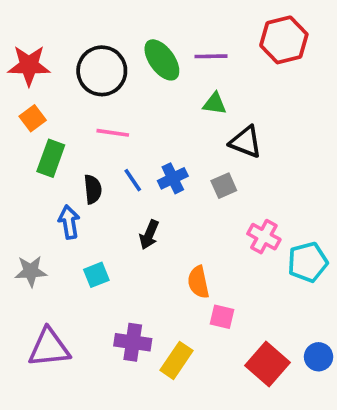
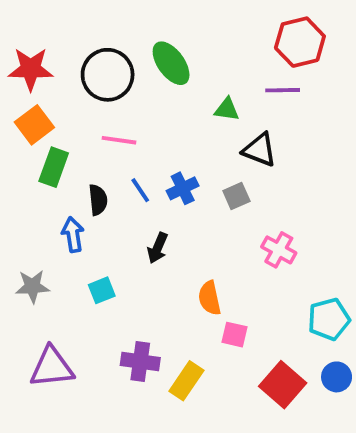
purple line: (211, 56) -> (283, 90), moved
orange square: (33, 118) -> (34, 125), size x1.4
cyan pentagon: (308, 262) -> (329, 319), moved

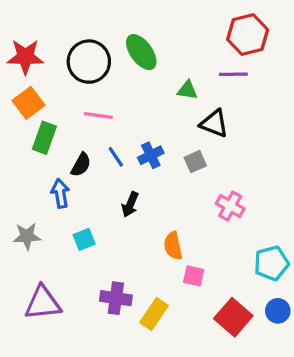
black semicircle: (98, 200) -> (81, 165), turned 35

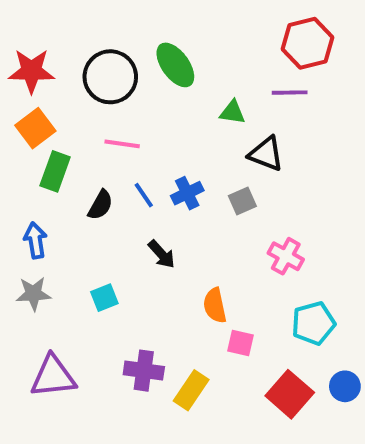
blue arrow: (60, 193) -> (35, 240), moved
black arrow: (130, 204) -> (162, 254), turned -65
cyan pentagon: (271, 263) -> (313, 323), moved

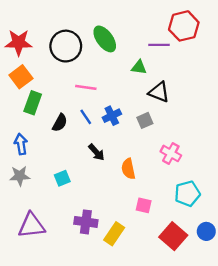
purple line: (290, 93) -> (159, 45), moved
pink line: (122, 144) -> (86, 87), moved
orange semicircle: (215, 305) -> (128, 169), moved

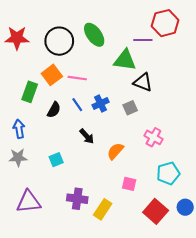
green triangle: (139, 67) -> (125, 60), size x1.6
orange square: (21, 77) -> (52, 75), moved
orange semicircle: (128, 169) -> (115, 151), turned 54

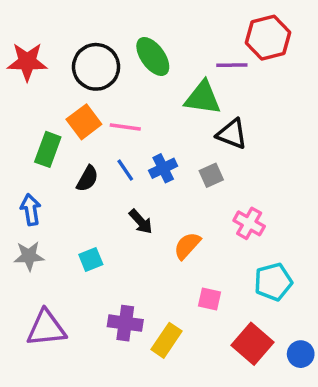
blue circle: (185, 207) -> (301, 354), moved

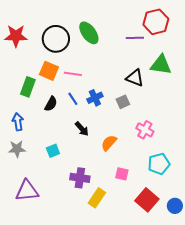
green triangle: (203, 98) -> (161, 65), moved
orange square: (84, 122) -> (49, 71), turned -30
purple cross: (125, 323) -> (80, 178), moved

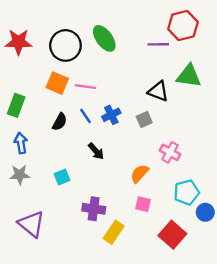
green rectangle: (28, 87) -> (16, 105), moved
orange semicircle: (109, 143) -> (139, 174), moved
purple triangle: (27, 191) -> (31, 224), turned 45
blue circle: (175, 206) -> (205, 212), moved

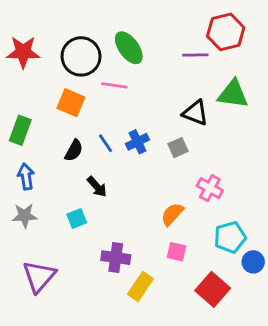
pink line: (85, 87) -> (114, 85), moved
black arrow: (96, 151) -> (97, 187), moved
purple triangle: (31, 224) -> (39, 276), turned 32

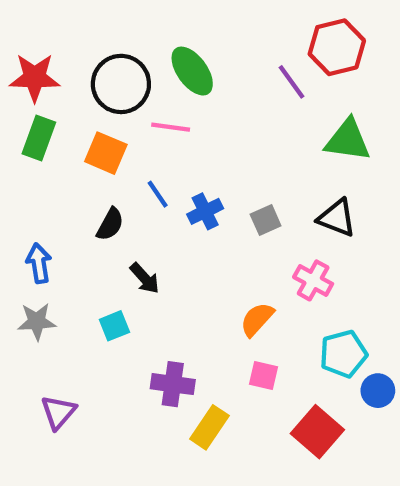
purple line: (195, 55) -> (292, 82), turned 55
black triangle: (195, 113) -> (337, 218), moved
green rectangle: (20, 130) -> (39, 138), moved
blue line: (106, 143) -> (158, 194), moved
purple triangle: (39, 276) -> (58, 412), size x0.7

